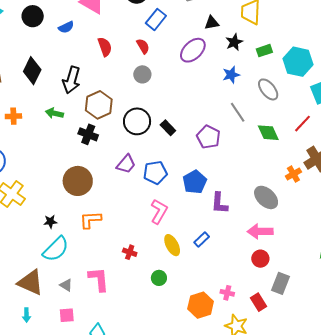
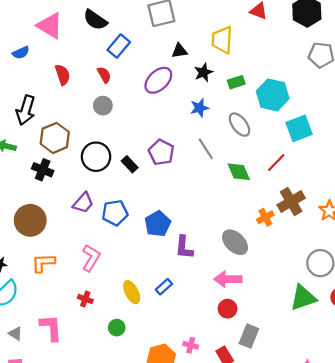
purple pentagon: (208, 137) -> (161, 152), moved
pink L-shape: (159, 211) -> (91, 258), moved

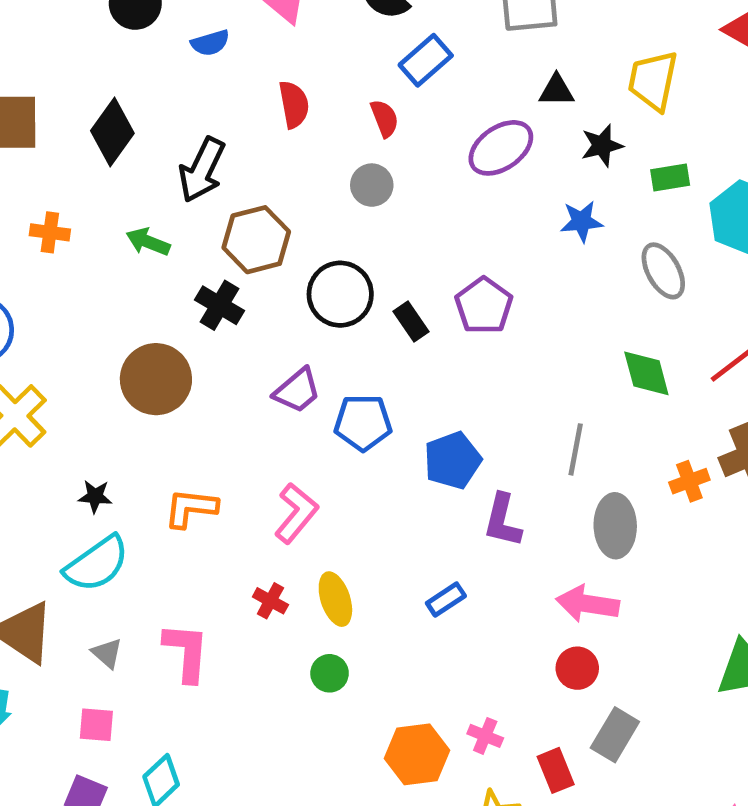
gray line: (206, 149) -> (576, 449), moved, turned 35
brown circle: (30, 220) -> (156, 379), moved
gray ellipse: (235, 242) -> (615, 526), turned 36
yellow ellipse: (132, 292) -> (335, 599), moved

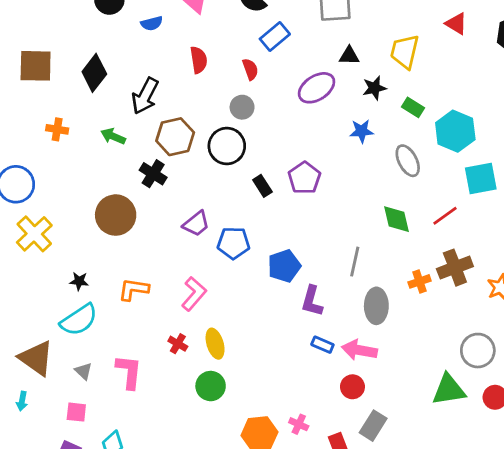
green rectangle: (670, 178) -> (413, 107), turned 40
black circle: (340, 294) -> (227, 146), moved
blue rectangle: (446, 599) -> (322, 345), moved, turned 55
green circle: (330, 673) -> (211, 386), size x1.4

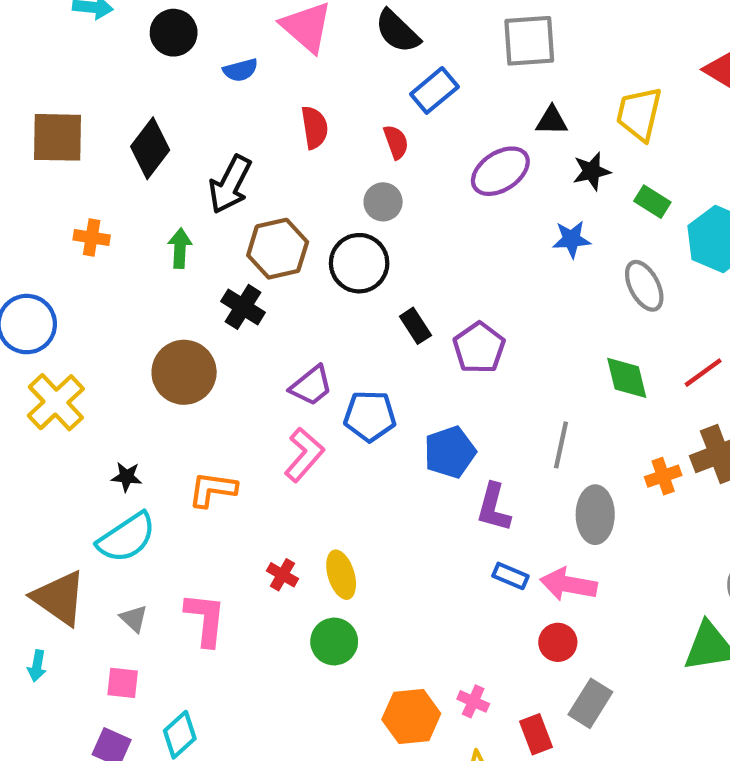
green arrow: (113, 136) -> (180, 248), turned 70
purple pentagon: (304, 178) -> (479, 348), moved
pink L-shape: (194, 294) -> (304, 455), moved

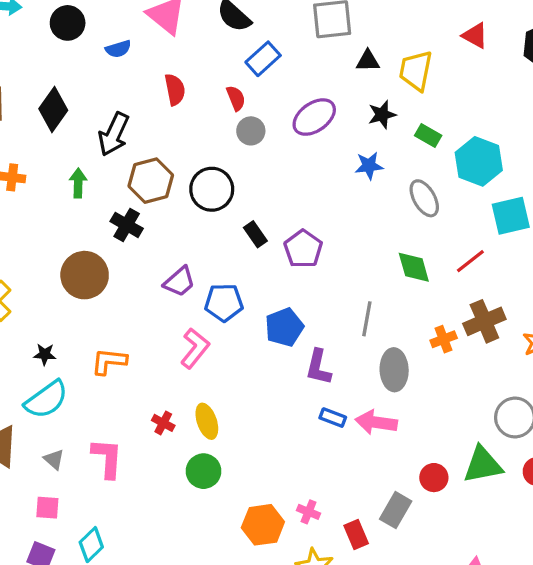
black triangle: (552, 121) -> (368, 61), moved
gray circle: (383, 202) -> (251, 131), moved
pink L-shape: (304, 455) -> (195, 348), moved
red circle: (558, 642) -> (434, 478), moved

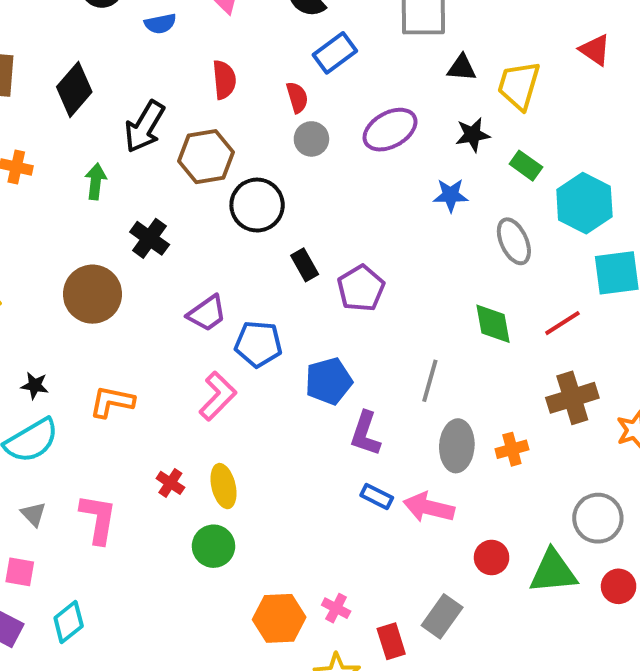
brown hexagon: (151, 181) -> (206, 157), moved
orange cross: (444, 339) -> (512, 449), moved
red circle: (434, 478) -> (492, 557), moved

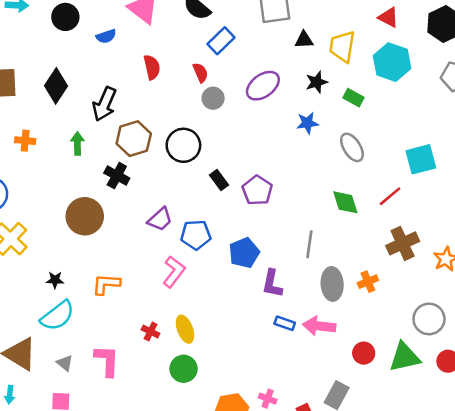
brown hexagon: (206, 157) -> (134, 139), moved
cyan hexagon: (584, 203) -> (392, 62), moved

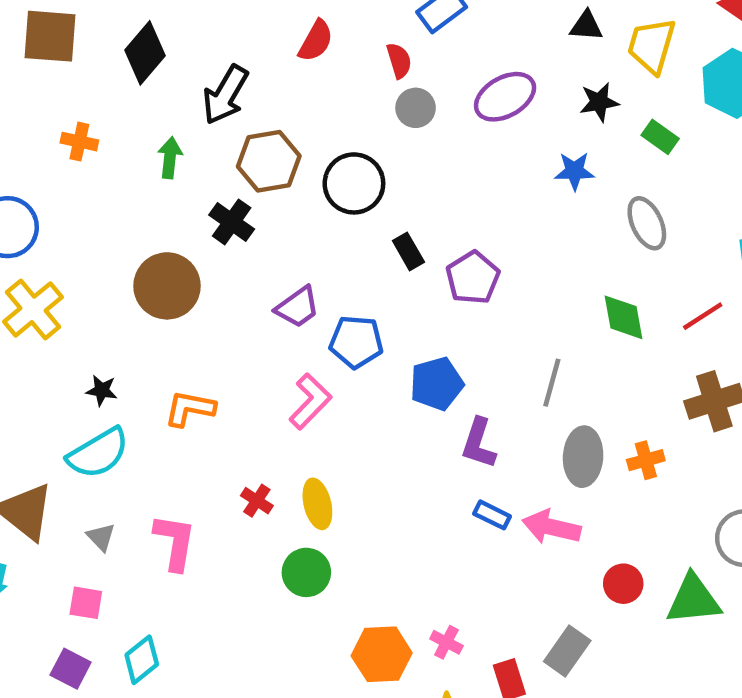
red semicircle: (152, 67) -> (316, 41), turned 35

